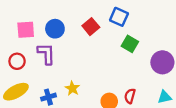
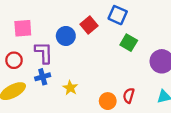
blue circle: (55, 29) -> (66, 36), moved
blue cross: (48, 97) -> (43, 77), moved

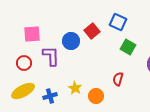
blue cross: (43, 77) -> (50, 96), moved
red semicircle: (129, 96) -> (118, 79), moved
orange circle: (108, 101) -> (96, 96), moved

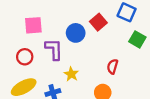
red semicircle: (118, 79) -> (112, 67), moved
yellow star: (75, 88) -> (71, 74), moved

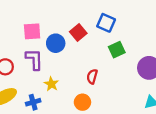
pink square: (33, 25) -> (32, 31), moved
green square: (137, 39) -> (117, 50), turned 35

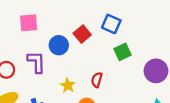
pink square: (32, 31) -> (29, 23), moved
yellow star: (51, 84) -> (68, 85), moved

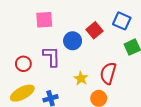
red semicircle: (97, 80) -> (108, 73), size x1.5

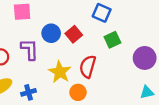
red square: (95, 30) -> (74, 34), moved
yellow star: (81, 78) -> (60, 72), size x1.5

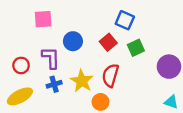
red square: (74, 34) -> (108, 42), moved
blue cross: (29, 92) -> (54, 84), moved
cyan triangle: (147, 92) -> (171, 102), turned 32

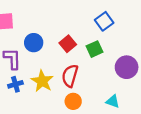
blue square: (125, 20) -> (104, 21), moved, turned 30
orange circle: (101, 102) -> (73, 101), moved
cyan triangle: (171, 102) -> (113, 101), moved

